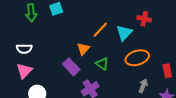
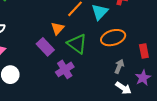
green triangle: (102, 64) -> (77, 44), size x1.5

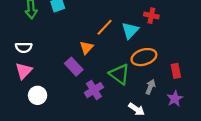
green triangle: (77, 44) -> (119, 74), moved
white arrow: (123, 88) -> (136, 109), moved

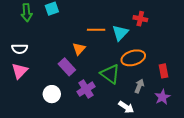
orange line: (105, 27) -> (96, 30), turned 48
white circle: (38, 95) -> (52, 94), moved

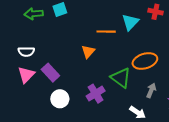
green arrow: (27, 13) -> (34, 14), turned 90
red cross: (140, 19) -> (155, 12), moved
cyan triangle: (120, 33) -> (130, 22), moved
purple rectangle: (67, 67) -> (50, 73), moved

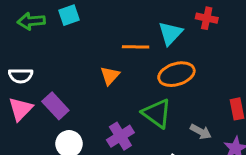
orange ellipse: (145, 61) -> (176, 74), moved
gray arrow: (151, 90) -> (201, 132), turned 96

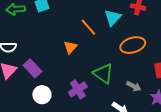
orange line: (136, 47) -> (88, 27), turned 48
orange ellipse: (176, 74) -> (133, 45), moved

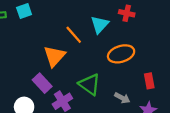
orange triangle: (70, 47) -> (55, 56), size x1.5
purple rectangle: (32, 68) -> (42, 83), moved

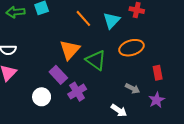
orange line: (74, 35) -> (83, 18), moved
green triangle: (89, 84) -> (96, 60), moved

